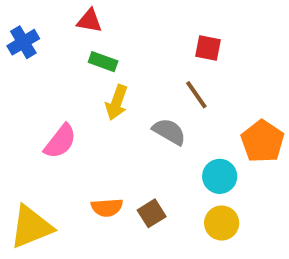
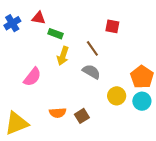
red triangle: (89, 21) -> (39, 18), moved
brown line: (196, 95) -> (92, 48), moved
cyan circle: (220, 176) -> (142, 101), moved
yellow circle: (222, 223) -> (117, 96), moved

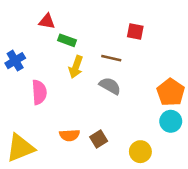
blue cross: (12, 23) -> (15, 61), moved
brown line: (92, 48) -> (111, 58), turned -42
pink semicircle: (32, 77) -> (39, 92), turned -42
yellow circle: (117, 96) -> (140, 152), moved

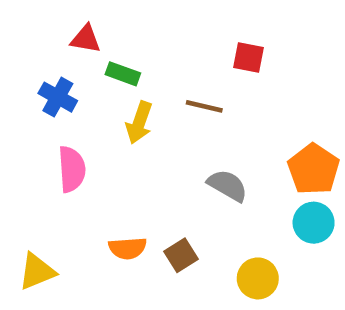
blue cross: (15, 61) -> (58, 97), moved, turned -30
gray semicircle: (110, 86) -> (228, 185), moved
yellow triangle: (20, 148) -> (37, 271), size x0.7

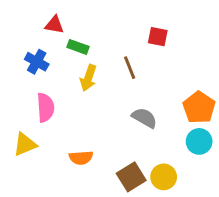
brown line: (204, 106) -> (130, 68), turned 55
brown square: (181, 255) -> (131, 177), moved, size x1.4
yellow triangle: (37, 271) -> (25, 144), moved

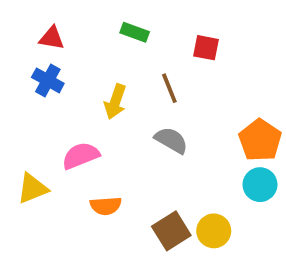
red triangle: (54, 25) -> (52, 38), moved
green rectangle: (78, 47) -> (135, 32), moved
pink semicircle: (46, 107) -> (81, 156), moved, turned -108
gray semicircle: (144, 118) -> (171, 140), moved

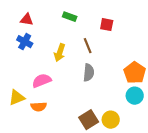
gray semicircle: (171, 140) -> (89, 73), turned 66
orange semicircle: (106, 206) -> (39, 107), moved

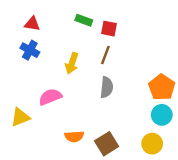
red square: (107, 25) -> (109, 29), moved
brown line: (88, 46) -> (105, 55), turned 42
orange semicircle: (39, 107) -> (74, 136), moved
yellow circle: (111, 120) -> (152, 144), moved

